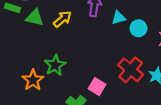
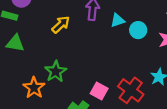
green triangle: (35, 18) -> (15, 43), moved
red cross: (131, 70) -> (131, 90), moved

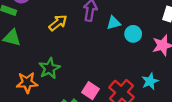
orange star: (34, 88) -> (27, 83), turned 30

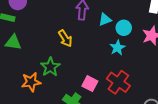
yellow arrow: (58, 23) -> (65, 38), moved, turned 102
cyan star: (150, 81) -> (117, 48), moved

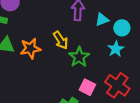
green star: (50, 67) -> (79, 57), moved
orange star: (31, 82) -> (30, 48), moved

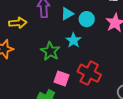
yellow arrow: (61, 40) -> (18, 23), moved, turned -54
cyan star: (116, 49) -> (73, 40), moved

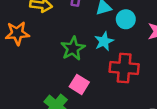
red cross: (89, 73) -> (124, 68), moved, turned -35

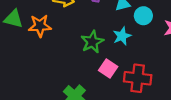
red cross: (124, 68) -> (138, 78), moved
pink square: (79, 84) -> (108, 68), moved

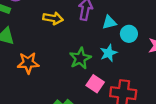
orange star: (40, 26) -> (28, 63), moved

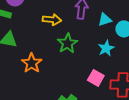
green star: (80, 58) -> (67, 43), moved
orange star: (28, 63) -> (32, 63), turned -30

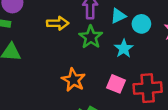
green star: (67, 43) -> (91, 37), moved
orange star: (32, 63) -> (73, 80), moved

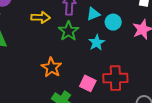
pink square: (116, 84) -> (88, 83), moved

